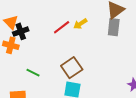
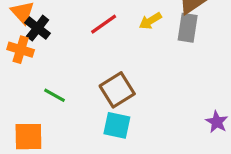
yellow arrow: (80, 24) -> (150, 21), moved
black cross: (21, 31) -> (38, 28), turned -35

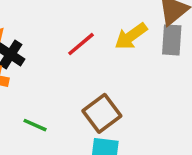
yellow arrow: (150, 21) -> (131, 36), size x1.4

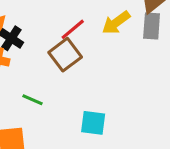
brown square: (102, 113) -> (65, 55), moved

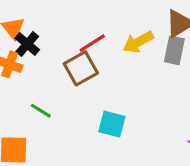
cyan square: (93, 123) -> (112, 124), moved

